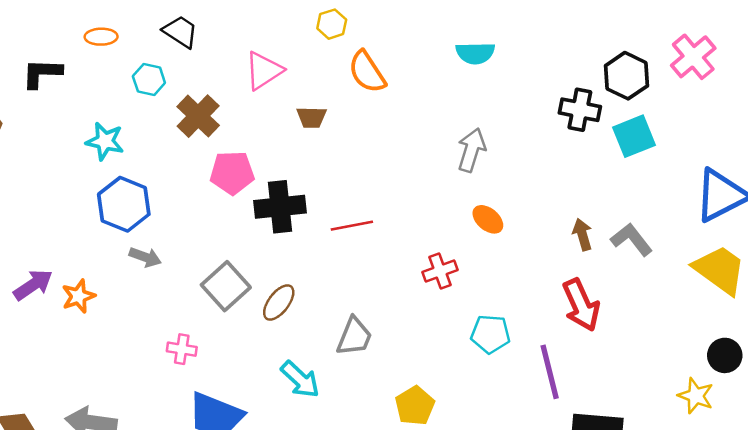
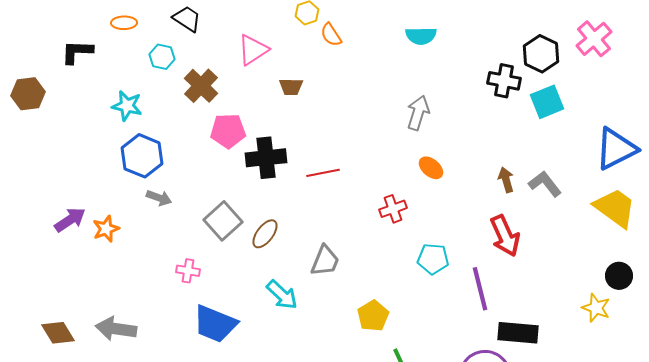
orange semicircle: (367, 72) -> (331, 35), moved, size x0.7

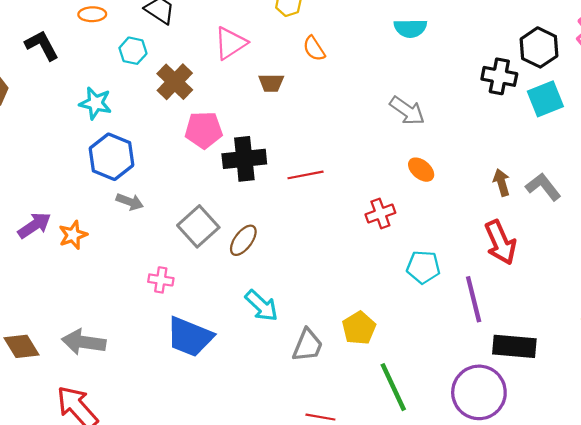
orange semicircle: (331, 35) -> (314, 49), moved
black L-shape: (77, 52) -> (42, 45), turned 60
gray arrow: (418, 113) -> (407, 111), turned 108
gray trapezoid: (325, 261) -> (308, 345), moved

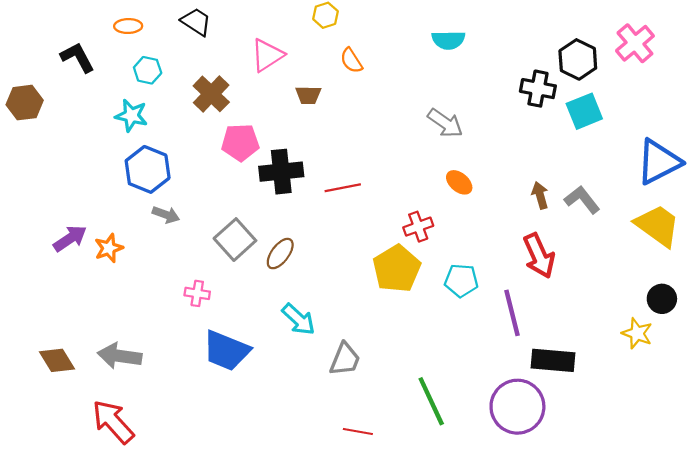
cyan hexagon: (133, 51) -> (148, 70), moved
yellow pentagon: (359, 328) -> (397, 269), moved, size x1.4

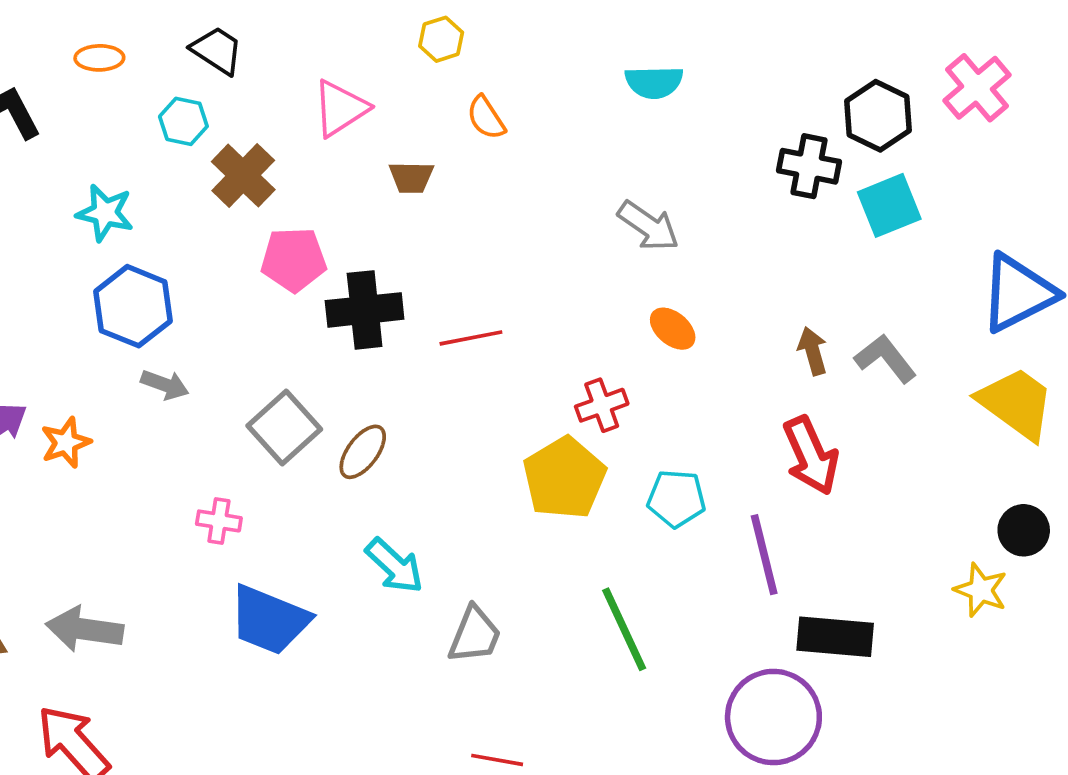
cyan hexagon: (148, 70) -> (183, 121), moved
green line: (431, 401) -> (624, 629), moved

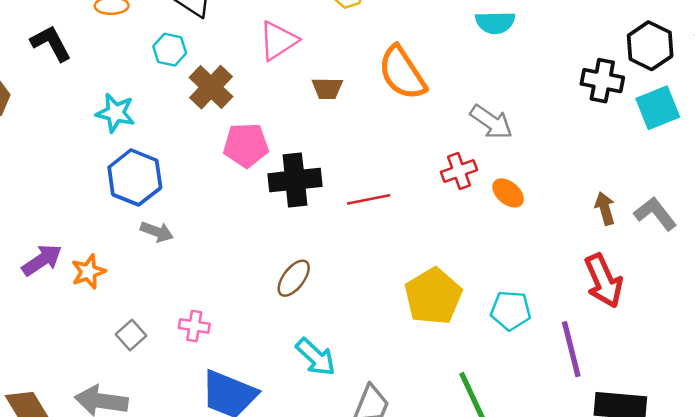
orange semicircle: (486, 118) -> (402, 73), moved, size x1.8
red cross: (602, 405) -> (459, 171), moved
gray square: (284, 428) -> (131, 335), moved, size x0.6

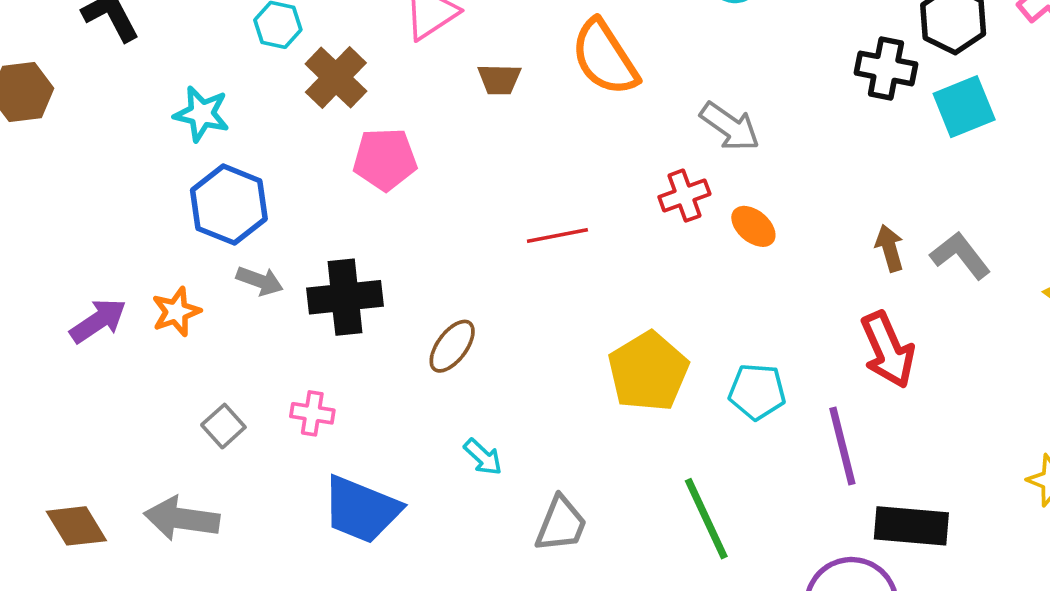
black cross: (295, 180) -> (345, 297), moved
orange star: (88, 272) -> (176, 312), moved
cyan arrow: (316, 357) -> (483, 457), size x0.7

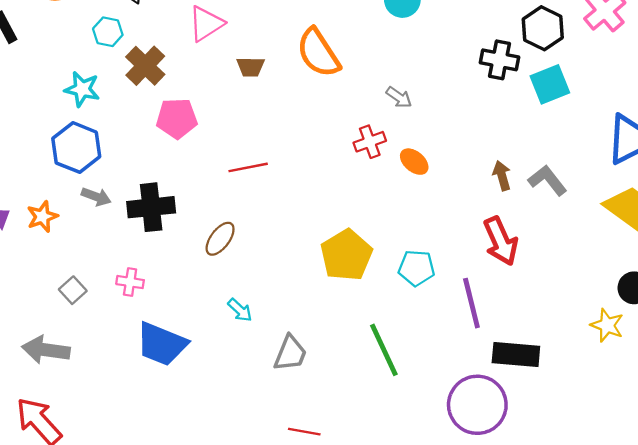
cyan star: (202, 114) -> (82, 89), moved
gray arrow: (730, 127) -> (399, 97), size x0.7
red line: (557, 235) -> (248, 167), moved

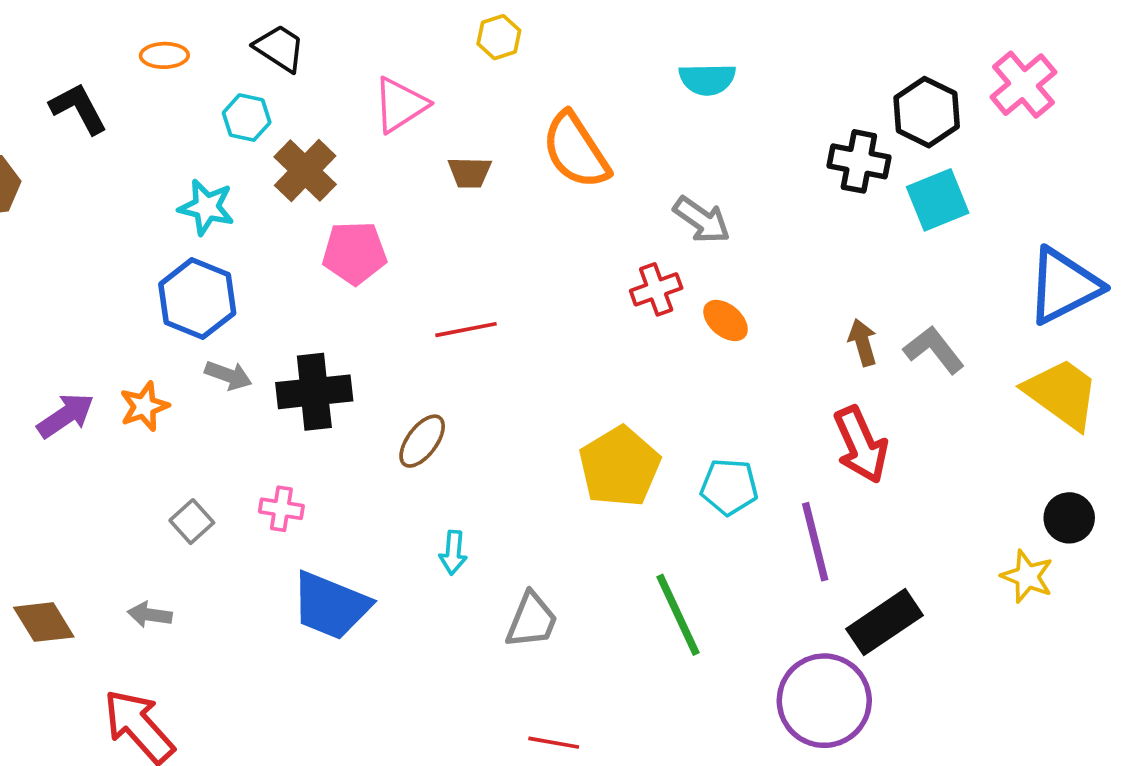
gray arrow: (399, 97) -> (702, 220), size x1.4
cyan arrow: (240, 310) -> (453, 553), turned 52
gray arrow: (46, 350) -> (150, 615), size x0.6
black rectangle: (516, 355) -> (885, 622), turned -39

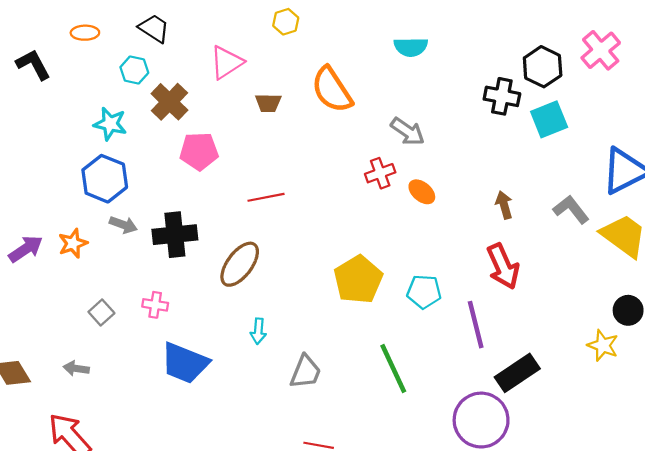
gray L-shape: (934, 350) -> (571, 209), moved
brown ellipse: (422, 441) -> (240, 264), size x1.4

